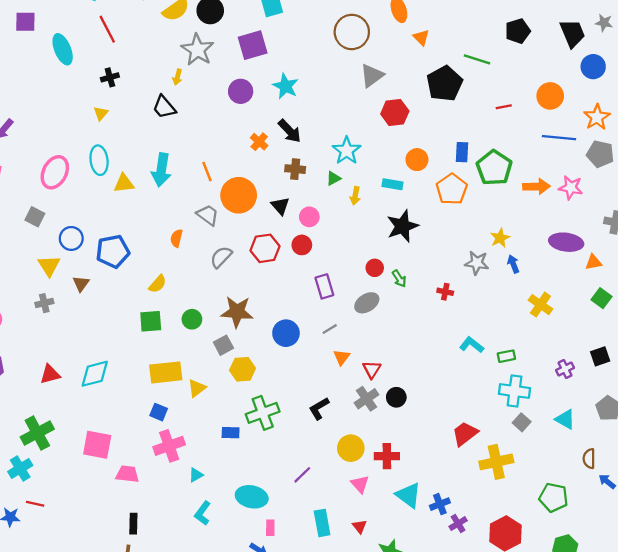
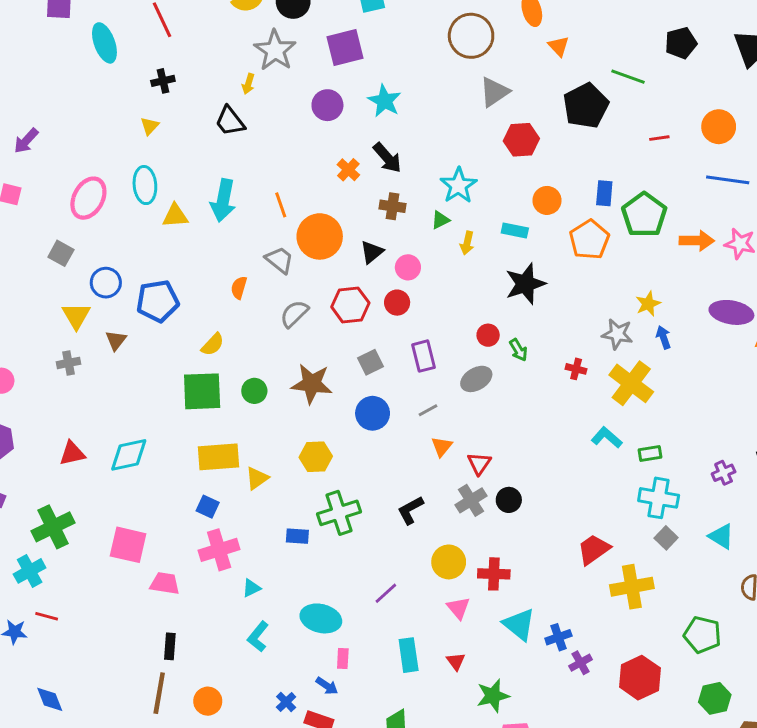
black triangle: (280, 206) -> (372, 252), turned 30
yellow cross: (540, 305) -> (631, 383), moved, size x1.4
green square: (151, 321) -> (202, 391), size x1.4
gray square: (223, 345) -> (371, 362), moved

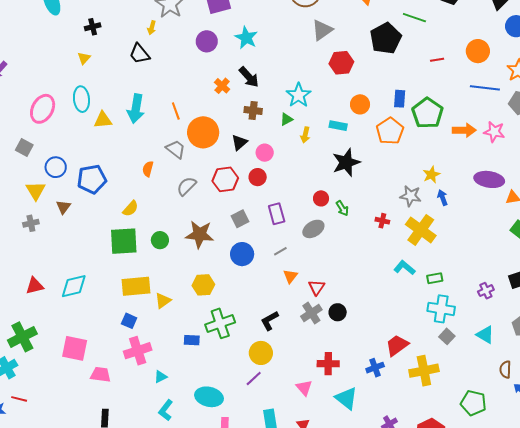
yellow circle: (449, 562) -> (261, 353), moved
blue cross: (558, 637) -> (375, 368), moved

